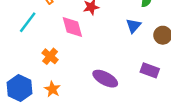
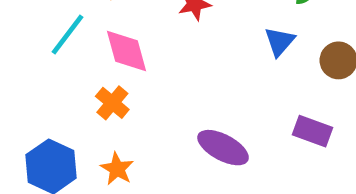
pink diamond: (72, 27) -> (126, 51), moved

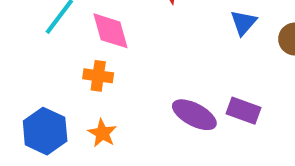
orange cross: (112, 103) -> (98, 76), turned -32
purple rectangle: (313, 131) -> (243, 111), moved

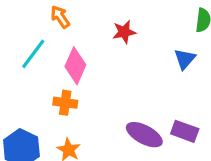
pink diamond: (110, 31) -> (75, 66), turned 39

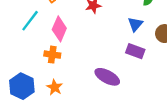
purple rectangle: (185, 131) -> (135, 51), moved

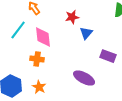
blue triangle: (135, 24) -> (86, 33), moved
pink diamond: (59, 29) -> (43, 37), turned -30

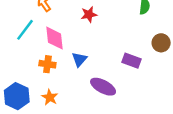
blue triangle: (86, 33) -> (79, 59), moved

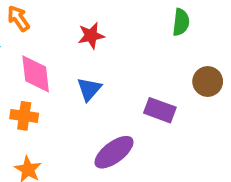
blue triangle: (79, 59) -> (89, 89), moved
purple ellipse: (103, 87) -> (114, 152), turned -65

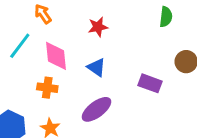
blue triangle: (89, 89) -> (96, 67), turned -36
purple ellipse: (114, 152) -> (96, 109), moved

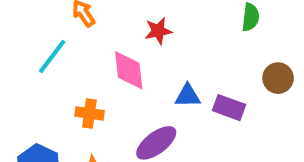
pink diamond: (56, 56) -> (129, 70), moved
blue triangle: (96, 67) -> (188, 96), moved, turned -36

